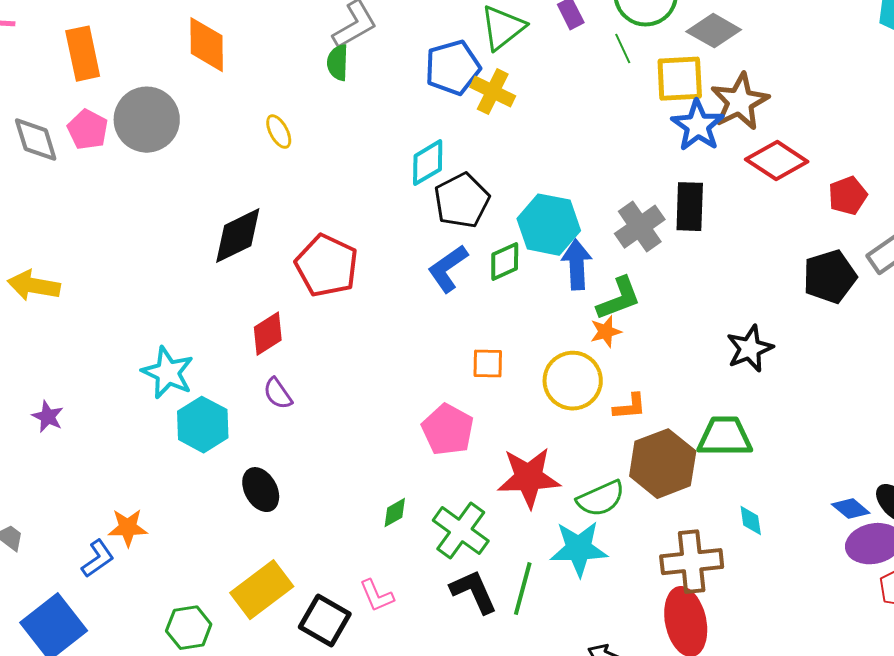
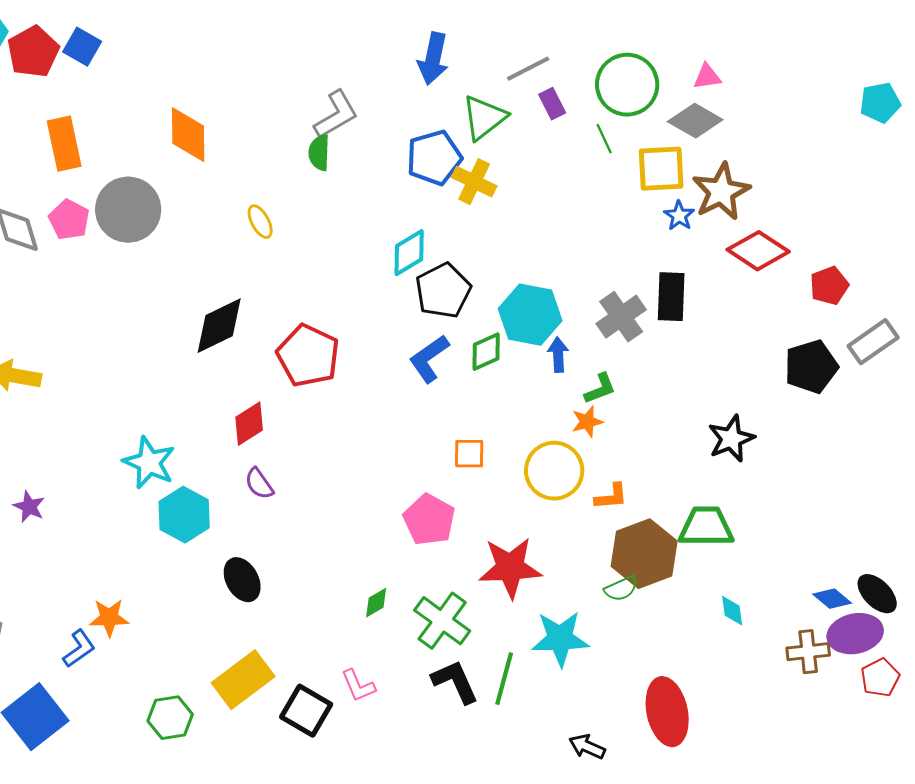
blue star: (698, 126) -> (679, 216), size x0.6
blue arrow: (577, 265) -> (558, 355), size x0.7
green L-shape: (619, 299) -> (600, 389), size x0.7
green semicircle: (601, 499) -> (621, 589), moved, size x0.7
brown cross: (692, 562) -> (808, 652), moved, size x0.7

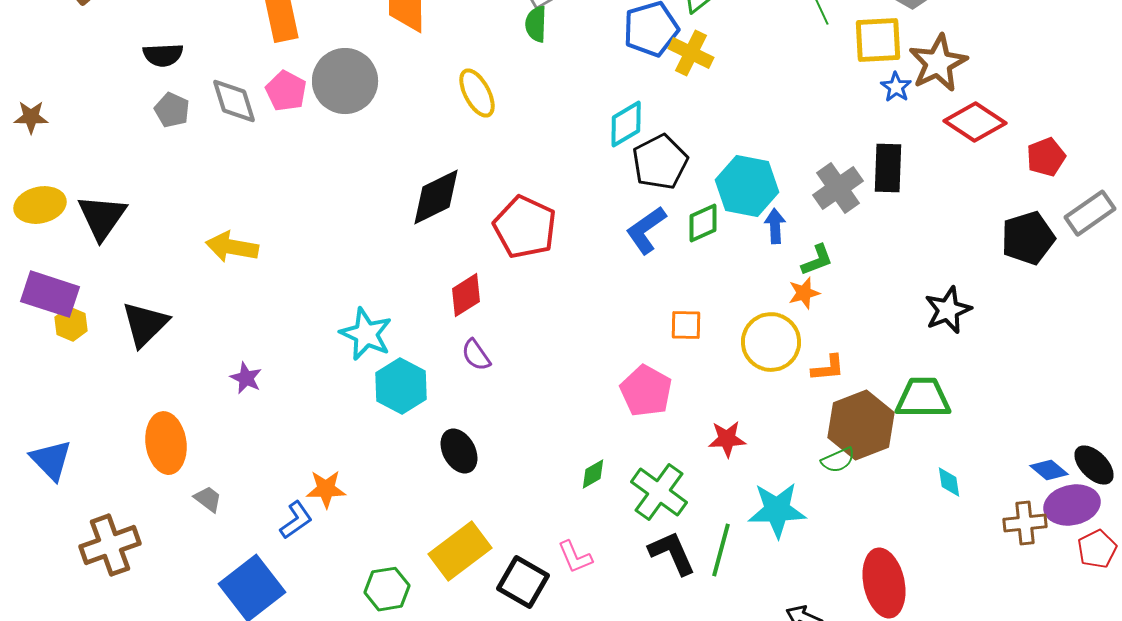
yellow ellipse: (260, 222) -> (477, 93), size x1.4
red star: (510, 568) -> (727, 439), size x0.6

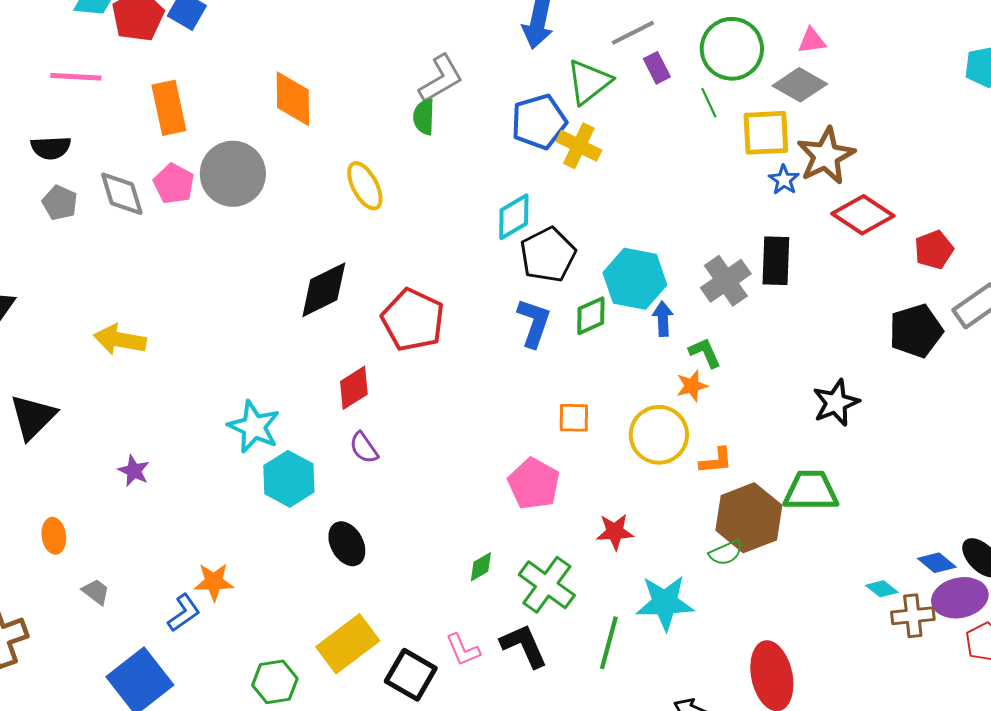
blue L-shape: (646, 230) -> (534, 323), turned 144
green L-shape: (817, 260) -> (705, 353), turned -93
orange ellipse: (166, 443) -> (54, 536), size x0.6
cyan diamond: (949, 482) -> (882, 589), moved, turned -44
black L-shape: (672, 553) -> (524, 646), moved

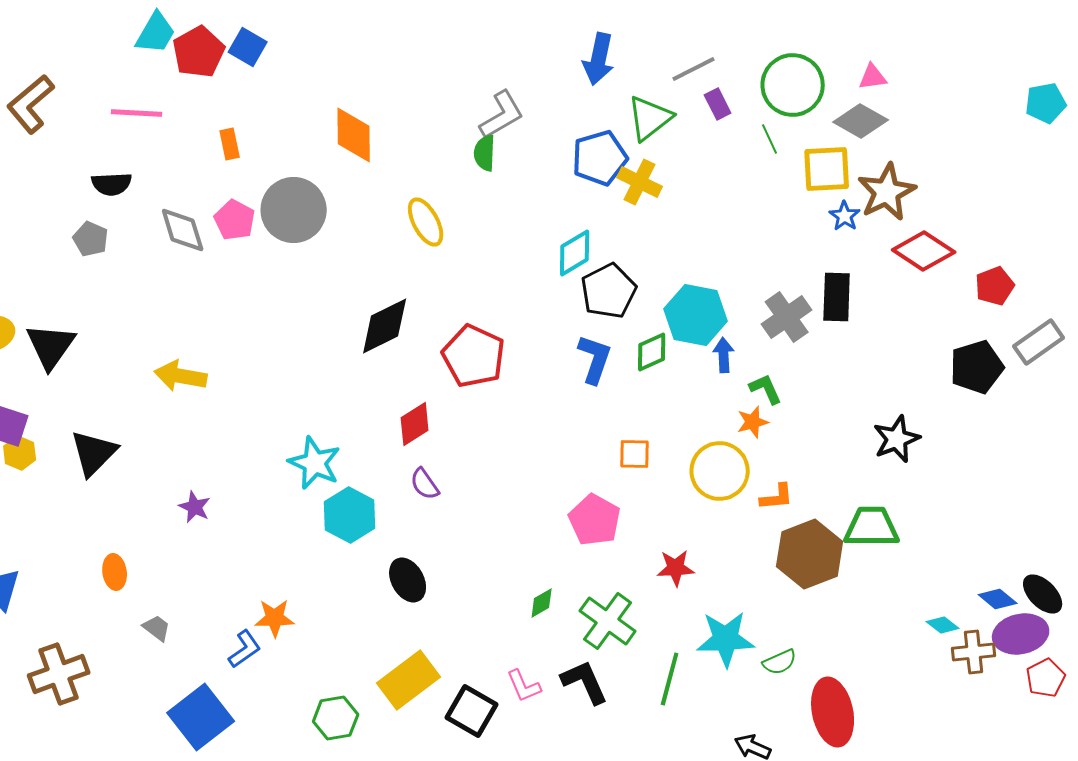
orange rectangle: (169, 108) -> (230, 144), size x0.6
gray pentagon: (60, 203) -> (91, 239), moved
green semicircle: (726, 553) -> (780, 662), moved

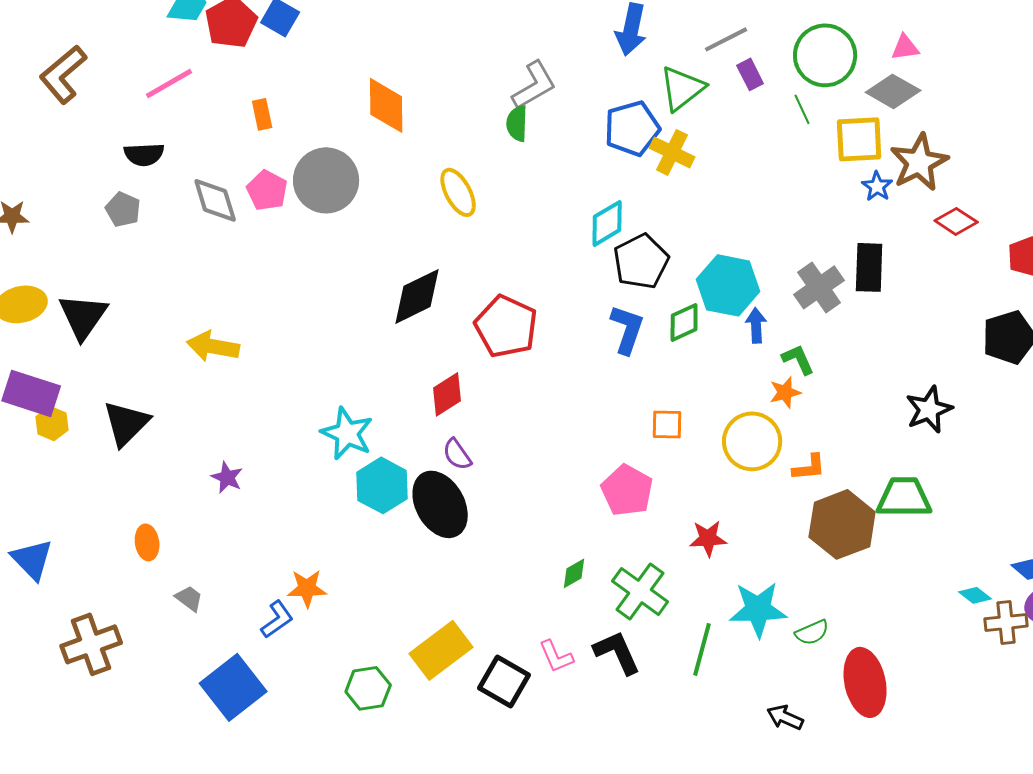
pink line: (137, 113) -> (169, 83), turned -33
red diamond: (924, 251) -> (956, 221), size x0.7
black ellipse: (408, 580) -> (440, 504), moved, size x1.5

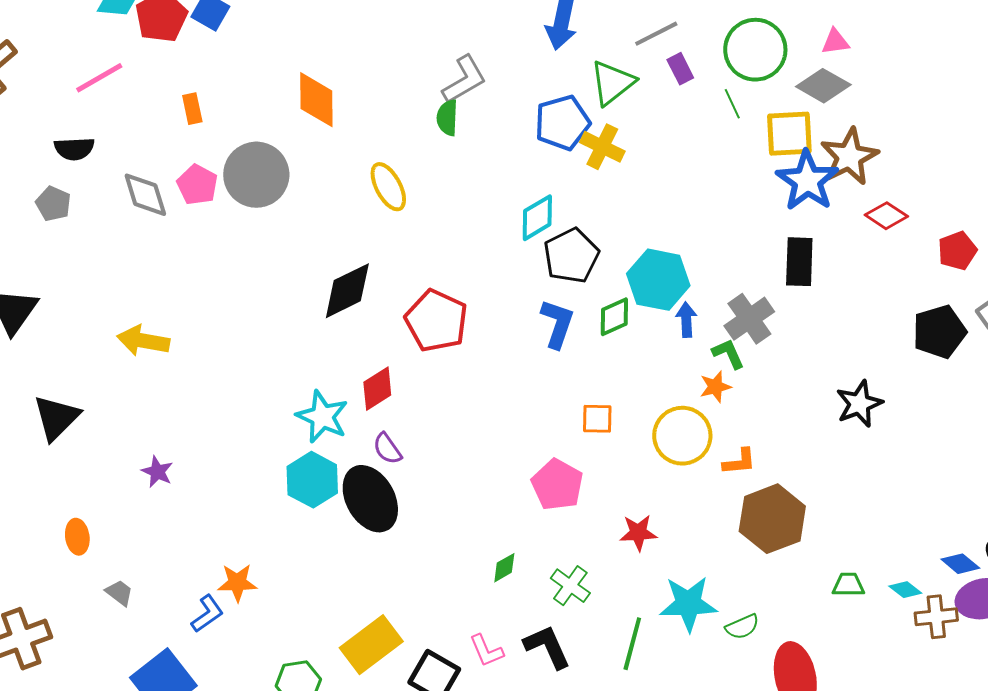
blue star: (877, 186) -> (807, 181), size x2.0
gray cross: (819, 287) -> (749, 319), moved
cyan star: (347, 433) -> (322, 417), moved
green trapezoid: (904, 497) -> (848, 585), moved, size x0.6
green cross: (640, 591) -> (570, 586), size x0.7

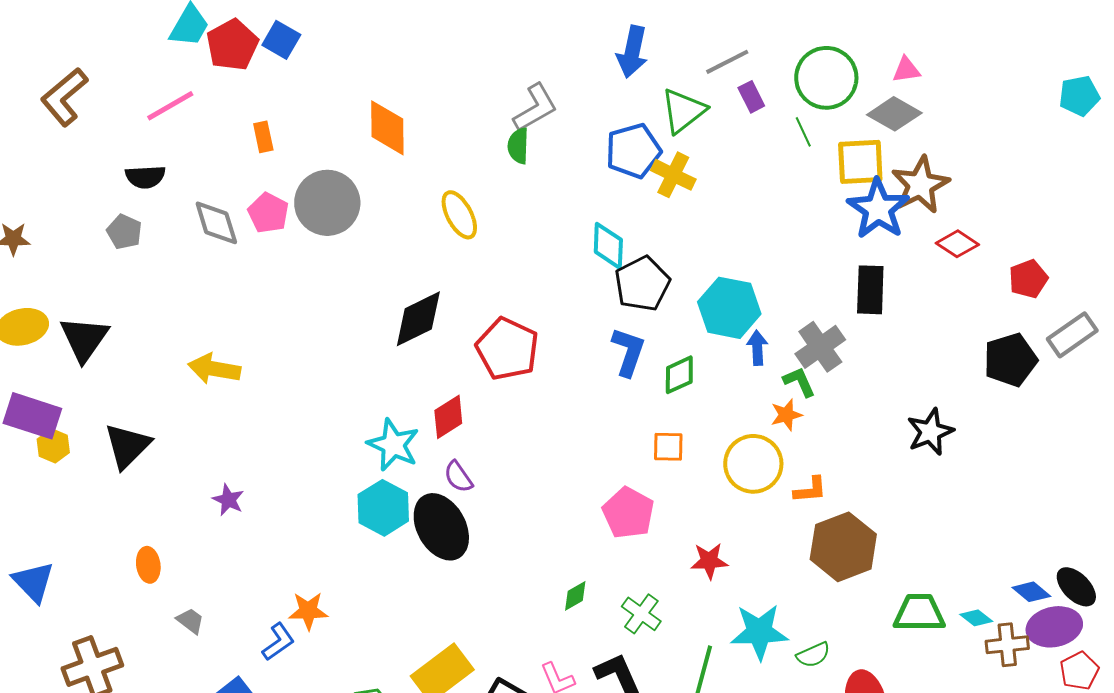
cyan diamond: (537, 218) -> (608, 246), turned -57
green diamond: (614, 317) -> (679, 375), moved
green trapezoid: (848, 585) -> (919, 613), size x1.6

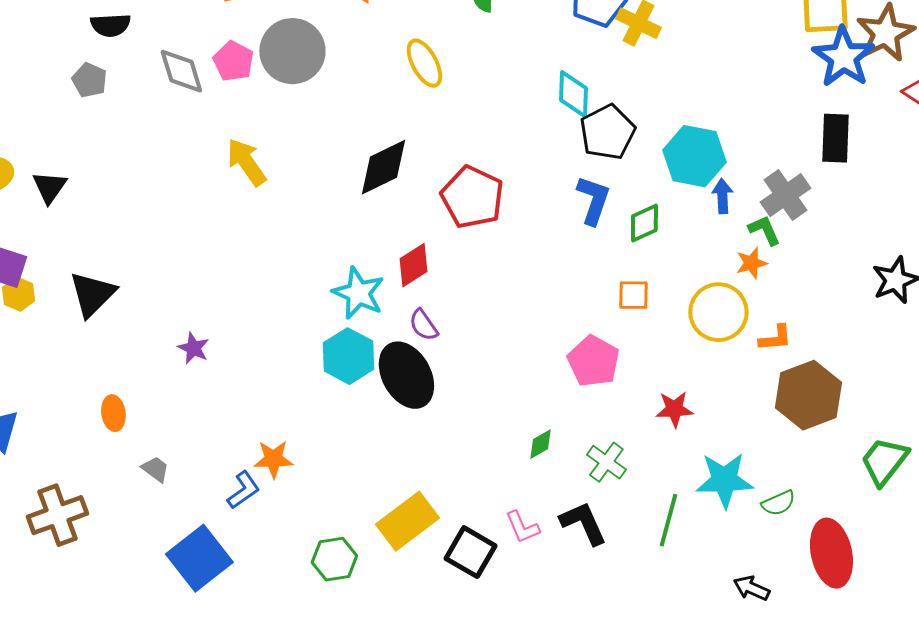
black triangle: (84, 339) -> (49, 187), size x0.7
yellow arrow: (214, 369) -> (246, 162), moved, turned 45
green trapezoid: (919, 613) -> (884, 461), turned -52

